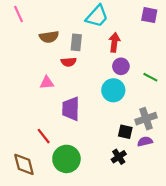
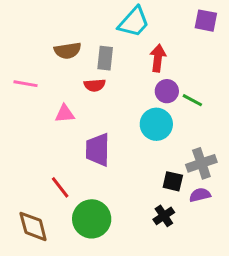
pink line: (18, 14) -> (26, 84), moved, turned -56
green line: (150, 77) -> (192, 100), moved

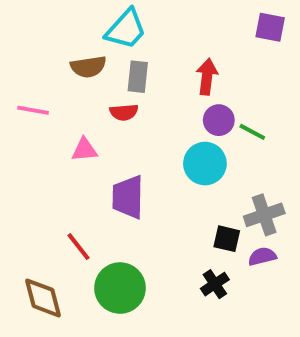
cyan trapezoid: (134, 22) -> (126, 29), moved

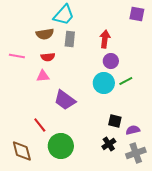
red semicircle: (124, 112) -> (48, 57), moved
green line: (252, 132) -> (126, 81), moved, turned -56
purple trapezoid: (128, 197) -> (65, 100), turned -55
gray cross: (264, 215) -> (136, 153), moved

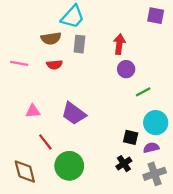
pink triangle: (43, 76) -> (33, 111), moved
cyan circle: (104, 83) -> (156, 123), moved

